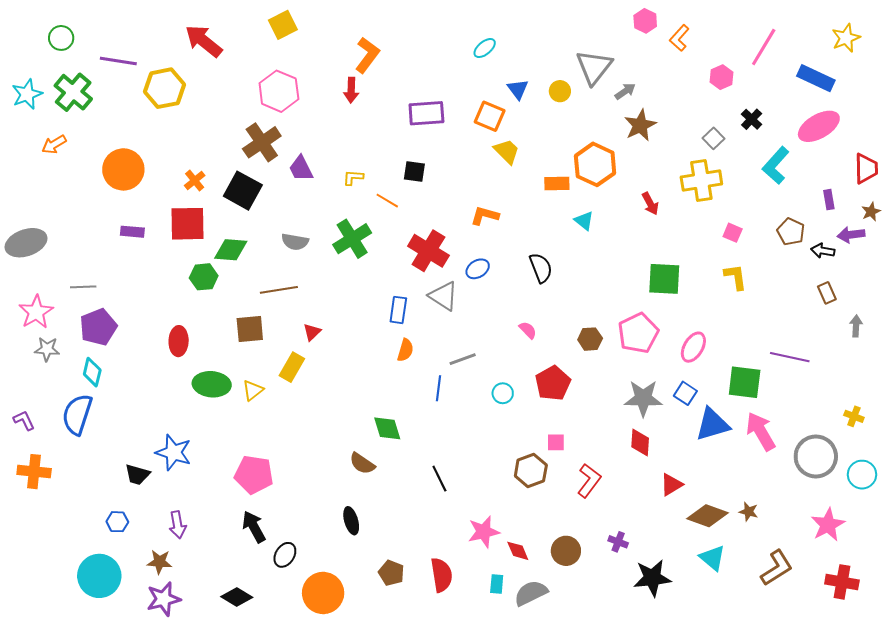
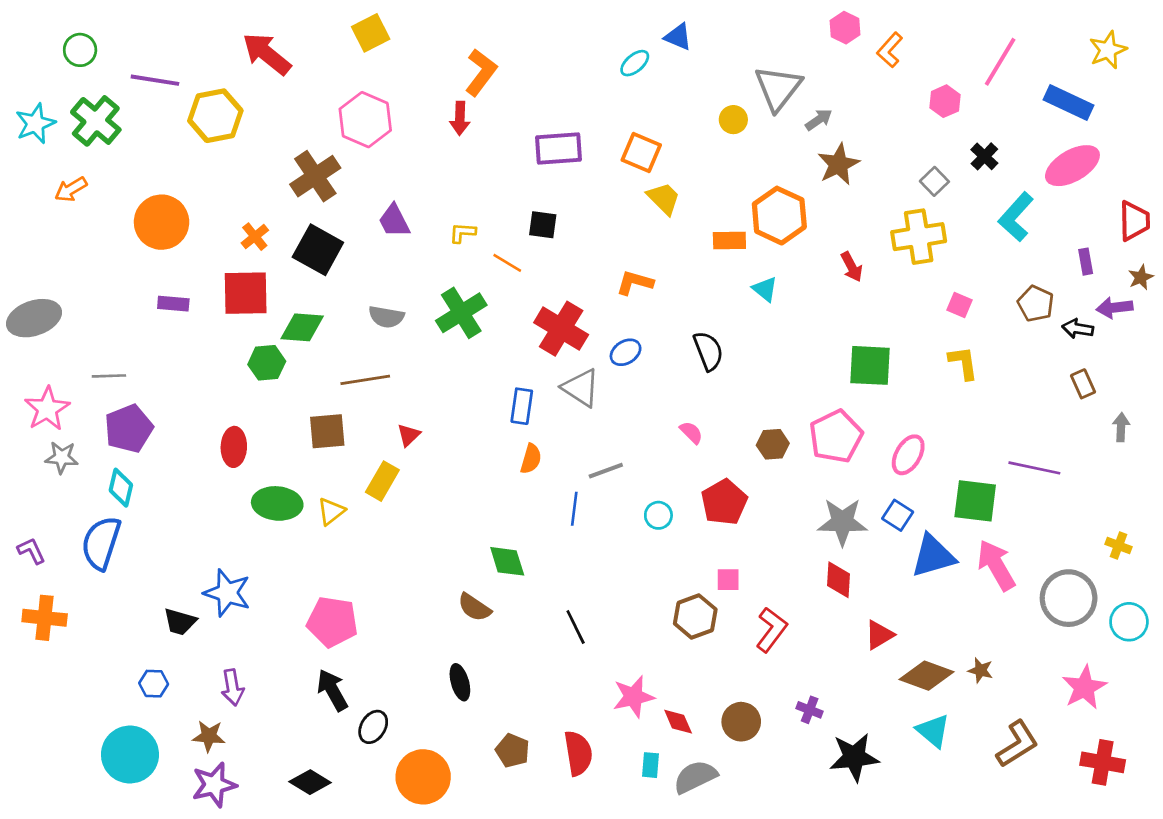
blue triangle: (518, 89) -> (678, 37), moved, turned -30
brown cross: (262, 142) -> (315, 176), moved

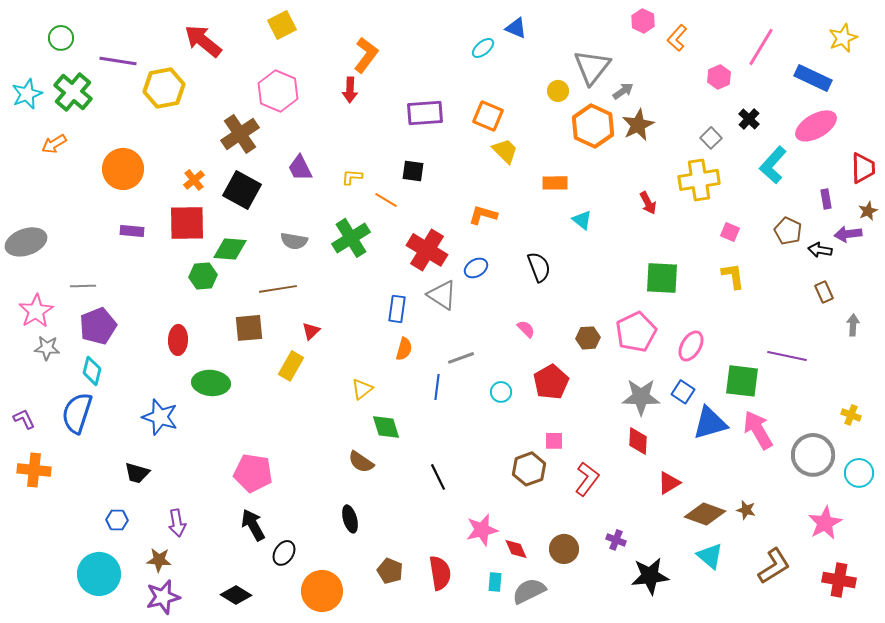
orange hexagon: (779, 216) -> (593, 126), moved
yellow triangle: (331, 511) -> (362, 389), moved
blue star: (227, 593) -> (160, 417), moved

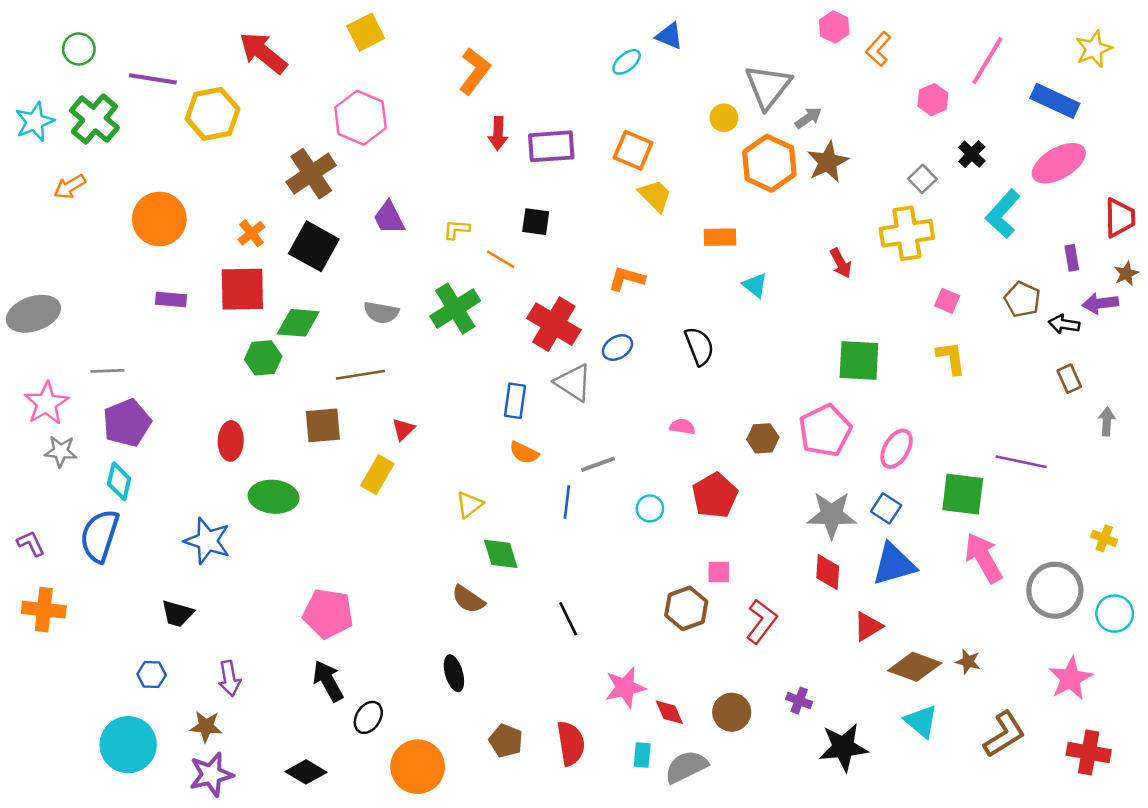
red arrow: (350, 90) -> (498, 133), moved
pink semicircle: (526, 329) -> (682, 427), turned -36
orange semicircle: (404, 349) -> (524, 453), turned 100
blue triangle: (710, 423) -> (894, 564), moved

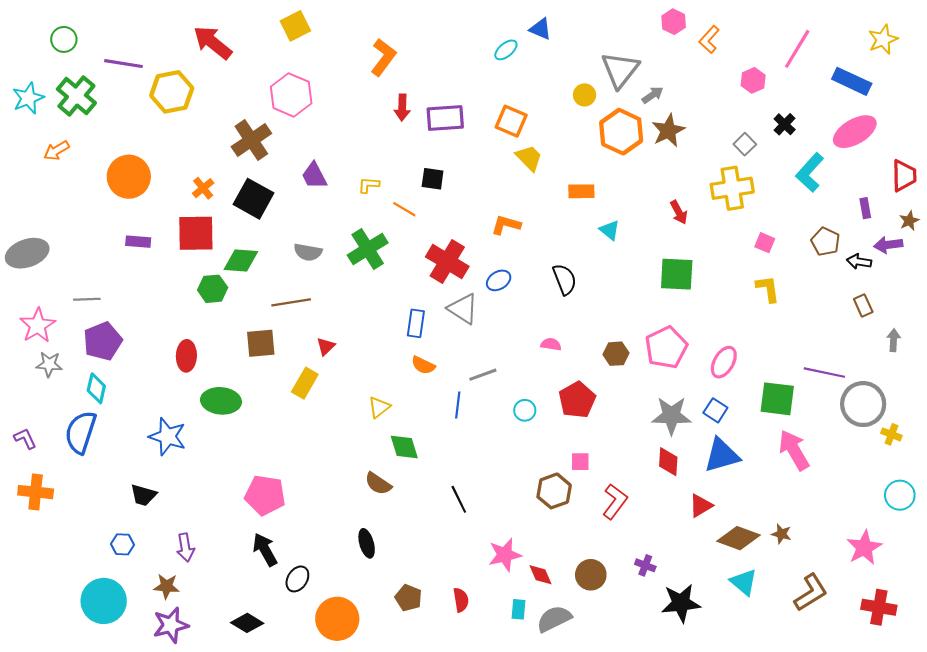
green square: (859, 360) -> (677, 274), moved
gray circle: (1055, 590) -> (863, 404), moved
red semicircle: (571, 743) -> (461, 600), size x0.7

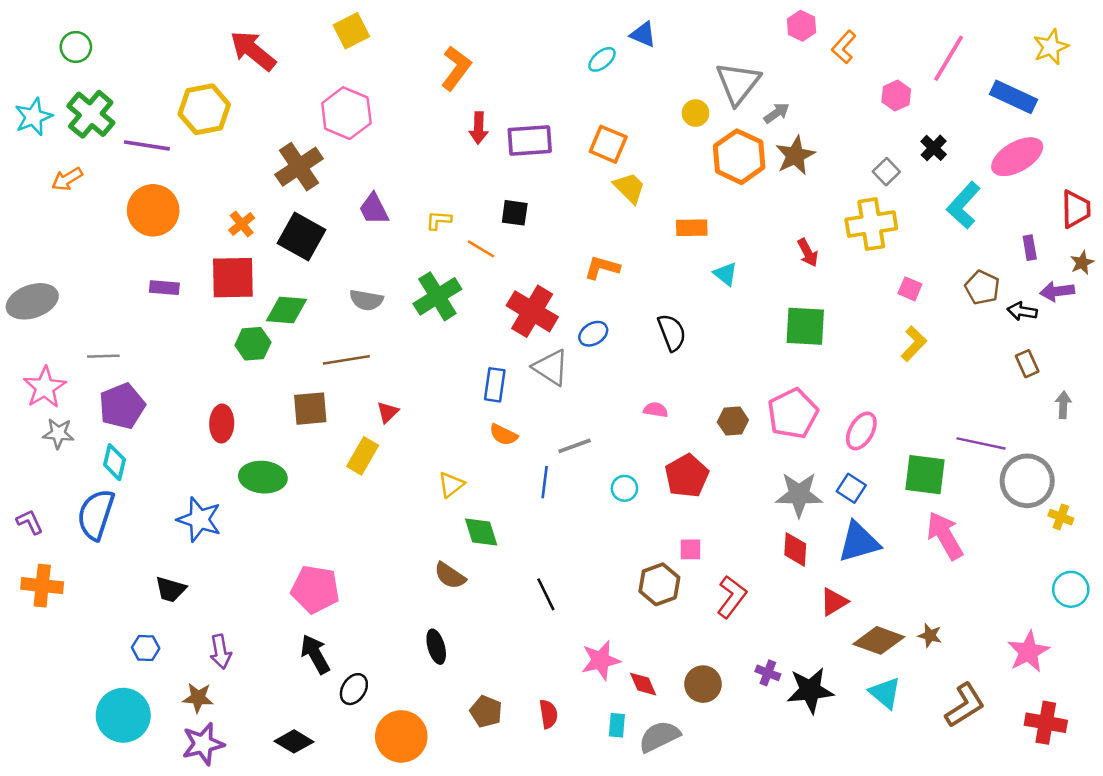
purple line: (124, 64) -> (147, 145), moved
yellow L-shape: (768, 289) -> (914, 344), turned 52
black star: (681, 603) -> (810, 690), moved

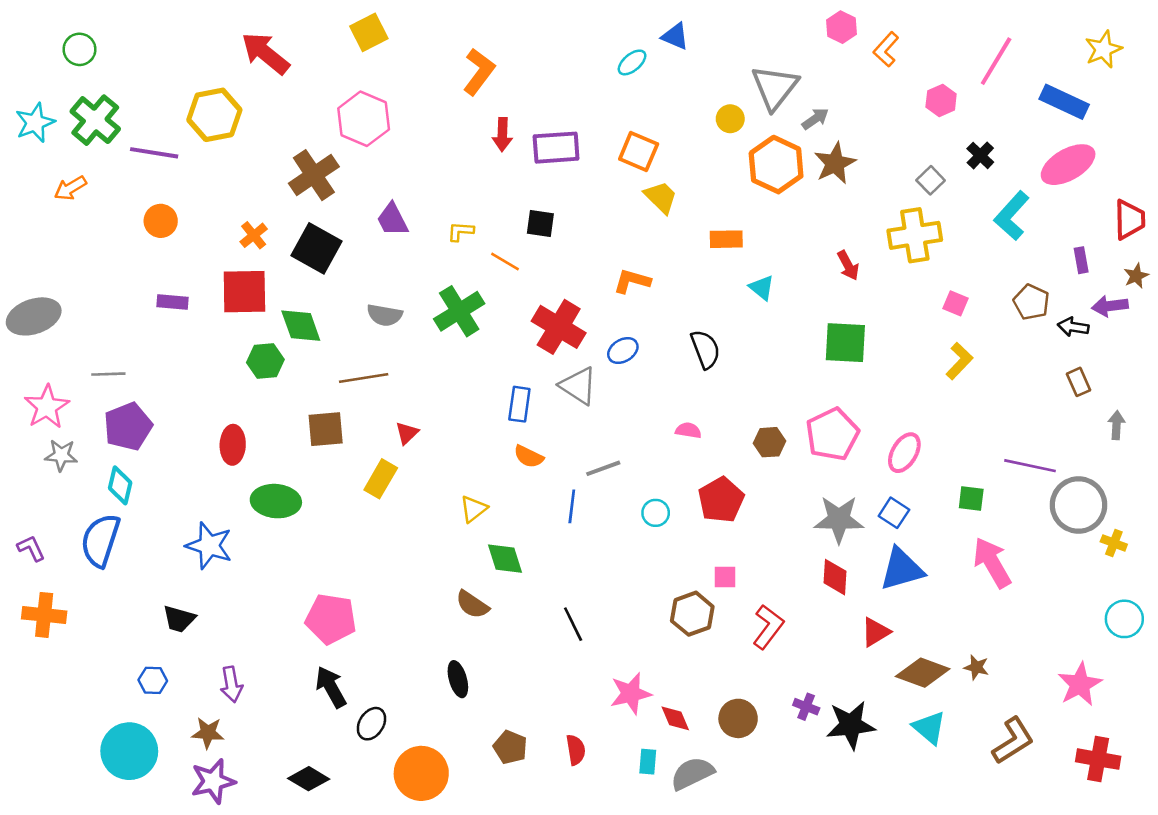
orange circle: (153, 210) -> (161, 221), size x0.6
green diamond: (287, 310) -> (301, 326), turned 66
green square: (925, 475) -> (971, 498), size x0.6

